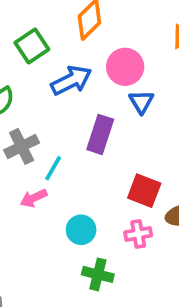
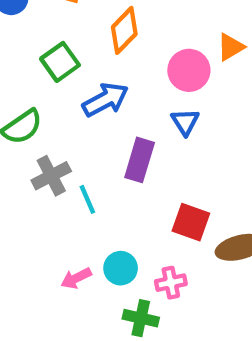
pink circle: (125, 67) -> (189, 70), moved
cyan line: (53, 168) -> (87, 199), turned -52
pink arrow: (34, 198) -> (76, 278), moved
pink cross: (138, 234) -> (171, 283), moved

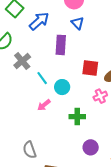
cyan line: (87, 199) -> (42, 78), moved
cyan circle: (121, 268) -> (62, 87), moved
pink cross: (171, 283) -> (100, 96), moved

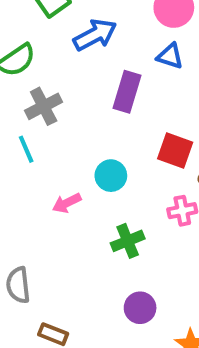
blue triangle: (78, 23) -> (170, 56), turned -40
cyan line: (42, 78) -> (26, 149), moved
green cross: (77, 117) -> (128, 241), turned -35

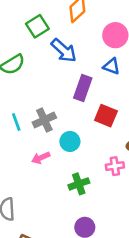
blue arrow: (95, 35) -> (64, 50), turned 68
gray cross: (44, 106) -> (44, 120), moved
red square: (175, 151) -> (106, 116), moved

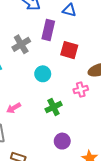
gray cross: (44, 120) -> (21, 44), moved
pink arrow: (41, 158) -> (14, 108), moved

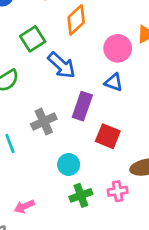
green cross: (54, 107) -> (81, 195), moved

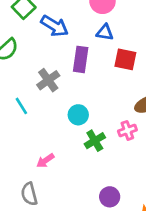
red square: (108, 136) -> (125, 59), moved

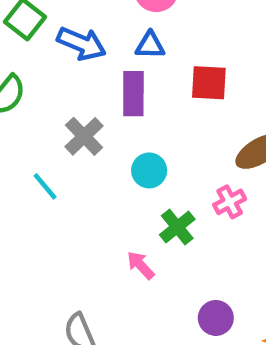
blue triangle: (105, 32) -> (150, 45), moved
cyan circle: (78, 115) -> (149, 170), moved
pink arrow: (45, 161) -> (141, 265), moved, turned 90

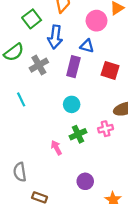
blue arrow: (82, 44) -> (55, 37), turned 60
gray cross: (84, 136) -> (39, 65), moved

